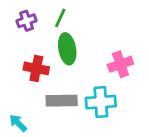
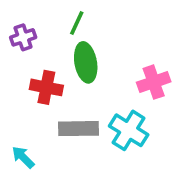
purple cross: (27, 21) -> (23, 37), moved
cyan cross: (101, 102) -> (129, 130), turned 36

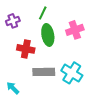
pink cross: (154, 82) -> (75, 30), moved

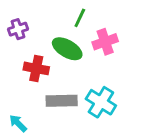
green line: (43, 13) -> (80, 18), moved
green ellipse: (48, 35) -> (67, 49), turned -50

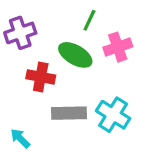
purple cross: (18, 29) -> (20, 33), size x1.4

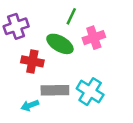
cyan arrow: (20, 138) -> (30, 105), moved, turned -66

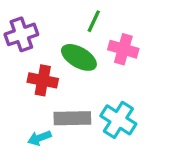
pink cross: (94, 38) -> (123, 49), turned 35

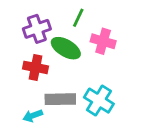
purple cross: (21, 34) -> (37, 29), moved

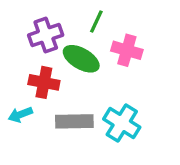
cyan arrow: (33, 116) -> (20, 115), moved

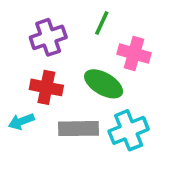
green ellipse: (81, 59) -> (104, 84), moved
cyan cross: (122, 123) -> (129, 130), turned 36

